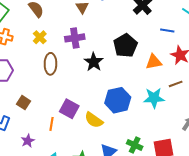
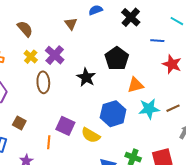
purple cross: (75, 38) -> (55, 55), moved, turned -36
orange triangle: (154, 62) -> (135, 85), moved
brown line: (176, 84) -> (173, 108), moved

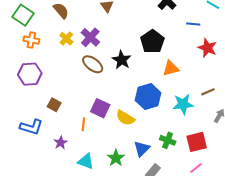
brown ellipse: (43, 82) -> (93, 64), moved, turned -50
cyan star: (149, 109) -> (183, 104), moved

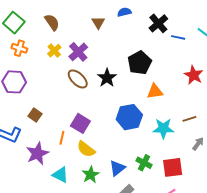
blue line: (193, 24) -> (178, 37), moved
yellow semicircle: (125, 118) -> (86, 149), moved
purple star: (61, 143) -> (37, 153), size x1.6

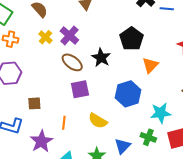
orange triangle: (155, 91) -> (150, 65), turned -30
brown square: (35, 115) -> (34, 103), turned -32
purple square: (80, 123) -> (80, 89), moved, turned -36
cyan star: (163, 128) -> (161, 113), moved
yellow semicircle: (86, 149) -> (98, 121), moved

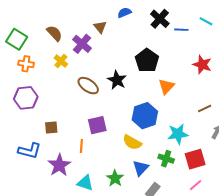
purple cross: (69, 35) -> (82, 44), moved
purple square: (80, 89) -> (97, 125), moved
yellow semicircle: (98, 121) -> (132, 142), moved

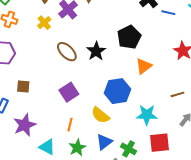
purple square: (97, 125) -> (69, 92), turned -30
orange line: (81, 146) -> (70, 125), moved
green cross: (166, 159) -> (128, 149), moved

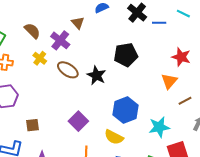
black pentagon: (129, 37) -> (126, 55), turned 30
brown ellipse: (67, 52) -> (68, 70), moved
orange triangle: (144, 66) -> (169, 81), moved

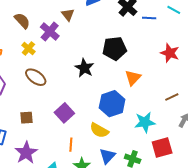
brown ellipse: (68, 70) -> (36, 77), moved
orange triangle: (169, 81) -> (133, 78), moved
brown square: (33, 125) -> (27, 118), moved

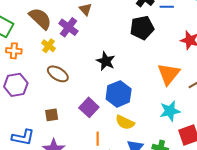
brown semicircle: (22, 21) -> (40, 19), size x1.4
black pentagon: (115, 49) -> (142, 28), moved
orange triangle: (133, 78) -> (169, 74), moved, size x1.4
blue hexagon: (112, 104) -> (119, 94), moved

